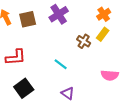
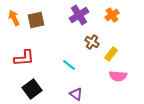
purple cross: (59, 14) -> (79, 15), moved
yellow rectangle: (103, 34) -> (111, 54), moved

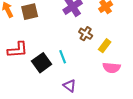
cyan line: (69, 65) -> (63, 57), turned 32
black square: (32, 89) -> (42, 63), moved

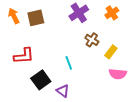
black square: (42, 63) -> (41, 80), moved
purple triangle: (70, 86) -> (63, 91), moved

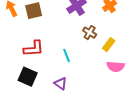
red L-shape: (24, 56) -> (34, 49), moved
black square: (41, 80) -> (28, 77), moved, turned -30

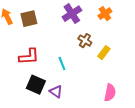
pink semicircle: (116, 67) -> (110, 93), moved, turned -84
black square: (28, 77) -> (36, 85), moved

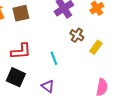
black square: (36, 85) -> (16, 77), moved

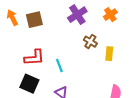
yellow rectangle: (96, 47) -> (109, 54), turned -32
cyan line: (54, 58) -> (59, 66), moved

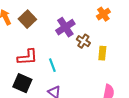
purple cross: (77, 15) -> (65, 27), moved
brown square: (34, 20) -> (27, 19), turned -30

